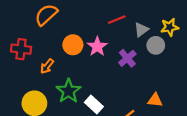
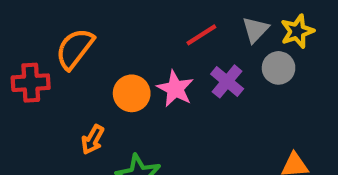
gray triangle: (141, 30) -> (255, 30), moved
red cross: (21, 49) -> (31, 83), moved
purple cross: (127, 58) -> (227, 81), moved

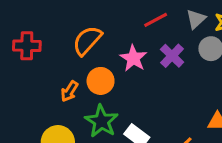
orange semicircle: (75, 49) -> (87, 41), moved
orange circle: (132, 93) -> (101, 81), moved

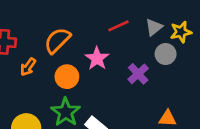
purple cross: (172, 56) -> (138, 74), moved
orange arrow: (69, 91) -> (28, 67), moved

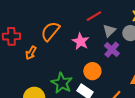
gray triangle: (154, 27) -> (109, 31), moved
orange circle: (67, 77) -> (92, 71), moved

